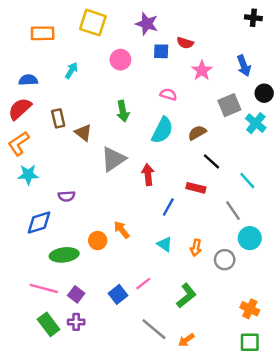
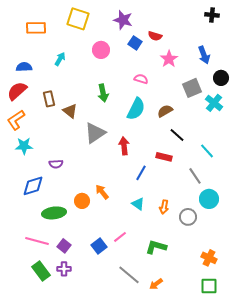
blue square: (161, 51) -> (135, 43), turned 32
green L-shape: (186, 296) -> (156, 247), turned -125

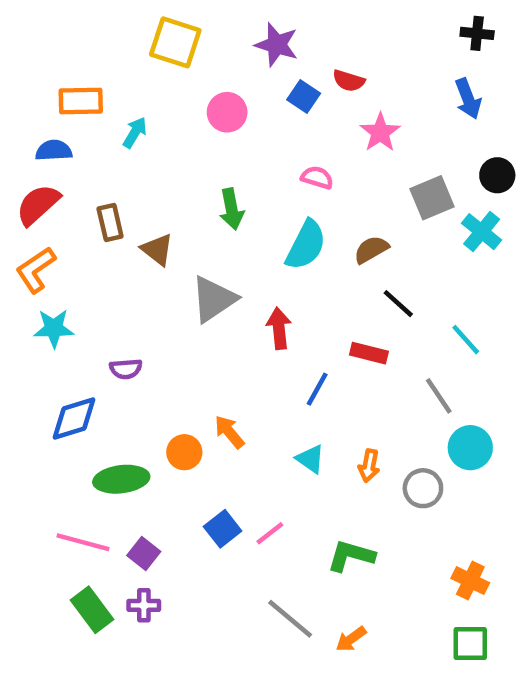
orange rectangle: (36, 28) -> (81, 101), moved
blue arrow: (204, 55) -> (468, 99), moved
blue square: (99, 246) -> (223, 529), moved

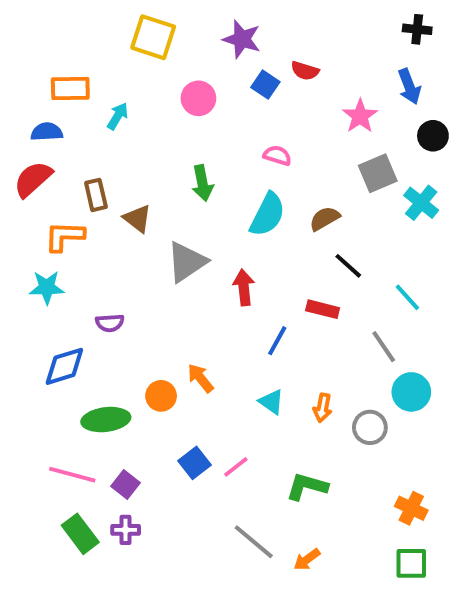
pink star: (380, 132) -> (360, 116), moved
black circle: (497, 175) -> (433, 136), moved
orange L-shape: (36, 270) -> (64, 236), moved, turned 36

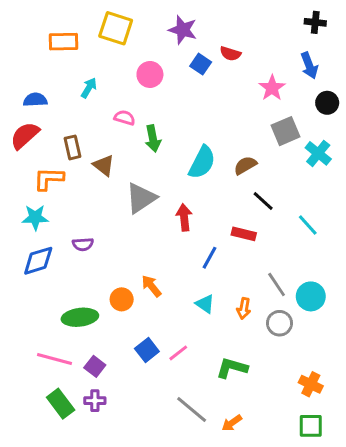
orange rectangle: (70, 88) -> (64, 42), moved
pink semicircle: (277, 155) -> (125, 118), moved
gray line: (384, 347) -> (277, 284), moved
blue diamond: (64, 366) -> (38, 261), moved

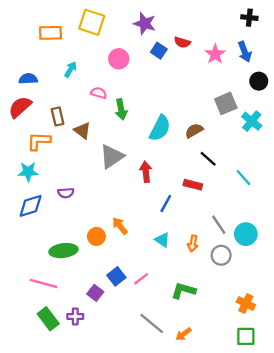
pink star: (272, 88) -> (215, 54), moved
purple square: (95, 366) -> (95, 293), moved

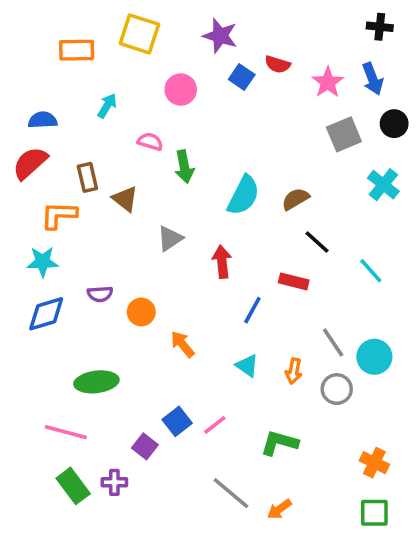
gray square: (226, 103) -> (344, 134), moved
gray triangle: (112, 156) -> (170, 238), size x0.7
orange circle: (96, 236) -> (141, 312), moved

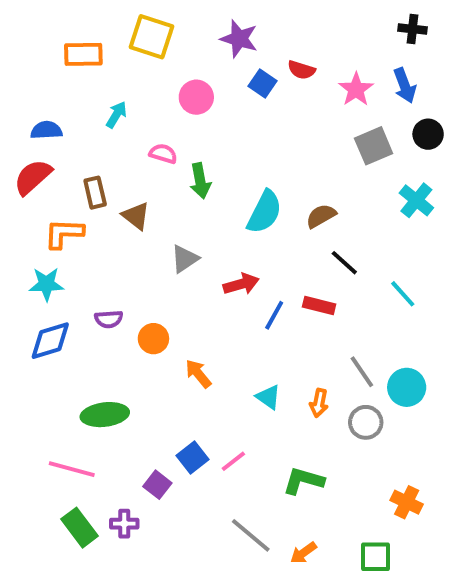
red arrow: (222, 262) -> (241, 284), turned 80
blue line: (252, 310) -> (274, 315), moved
green square: (374, 513) -> (375, 557), moved

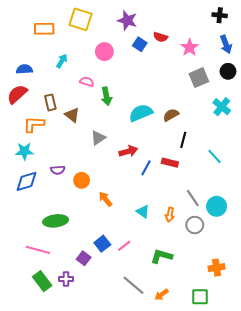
blue arrow: (405, 85) -> (226, 44), moved
cyan semicircle: (264, 212) -> (141, 113), turned -140
black line: (344, 263) -> (183, 140), turned 63
orange cross: (407, 502) -> (217, 268), turned -35

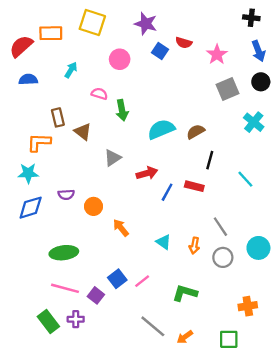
red semicircle: (17, 94) -> (21, 46), moved
cyan circle: (217, 206) -> (258, 248), moved
pink line: (38, 250) -> (65, 288), moved

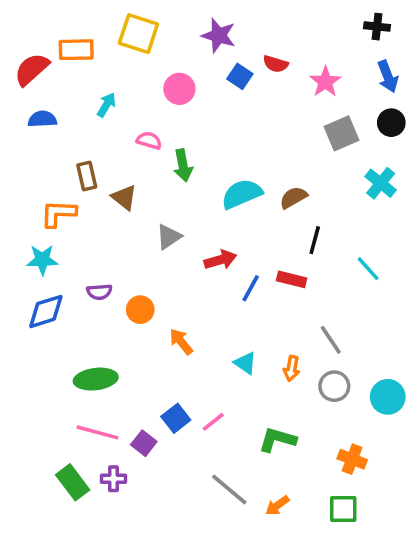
cyan circle: (258, 248) -> (388, 397), moved
orange cross: (248, 306) -> (352, 459), moved, turned 30

